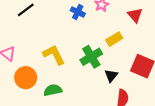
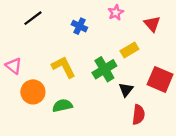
blue cross: (78, 12) -> (79, 26), moved

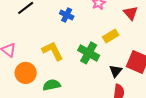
green cross: (104, 69) -> (89, 53), turned -30
black triangle: (126, 90) -> (116, 71), moved

